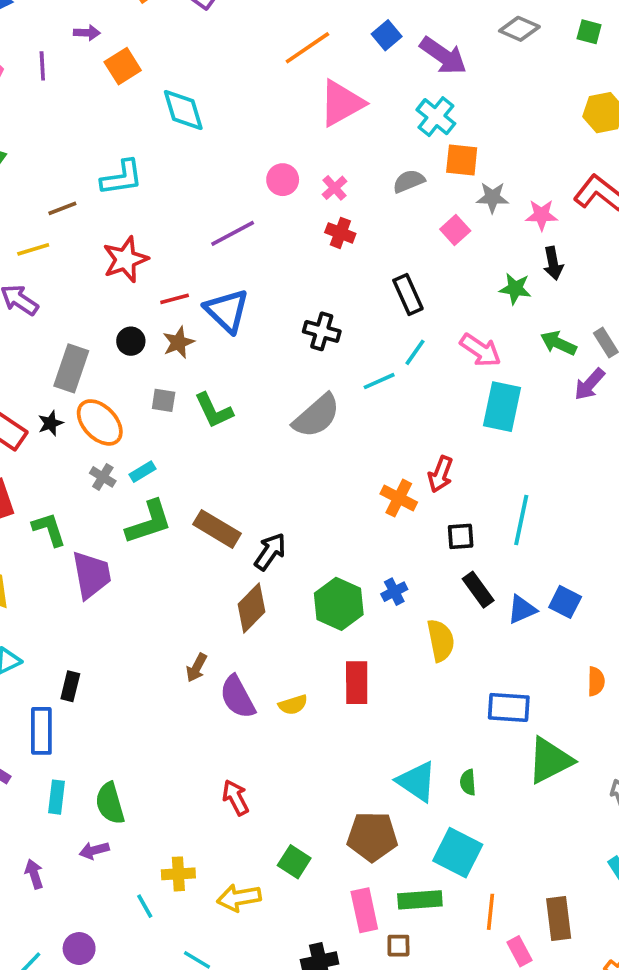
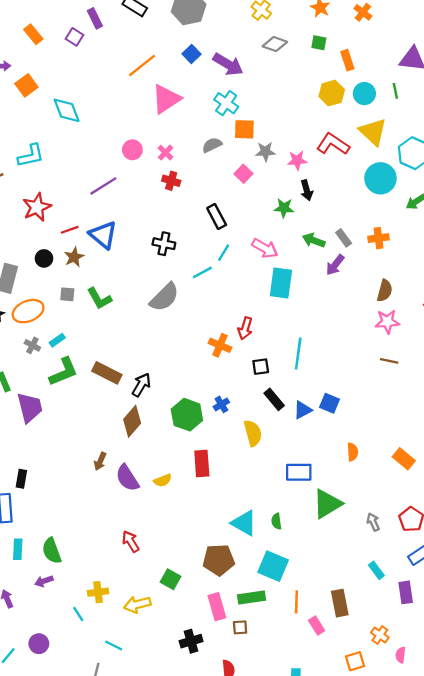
orange ellipse: (100, 422) -> (28, 311), turned -64

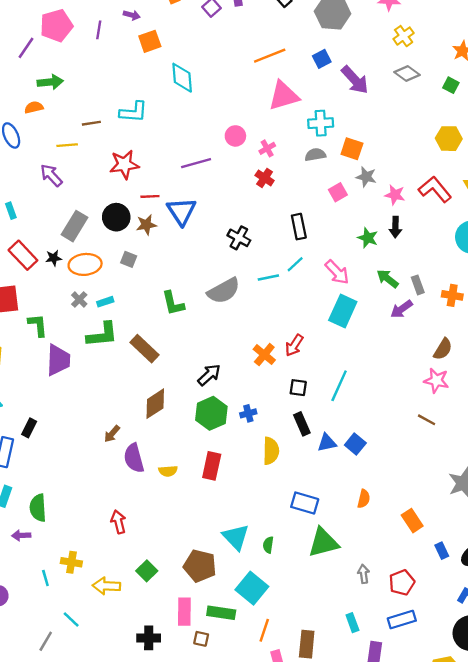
cyan cross: (226, 103) -> (321, 123), moved, turned 35
black circle: (44, 258) -> (116, 217), size x1.5
green L-shape: (99, 298) -> (173, 303), moved
black arrow: (141, 385) -> (209, 375), moved

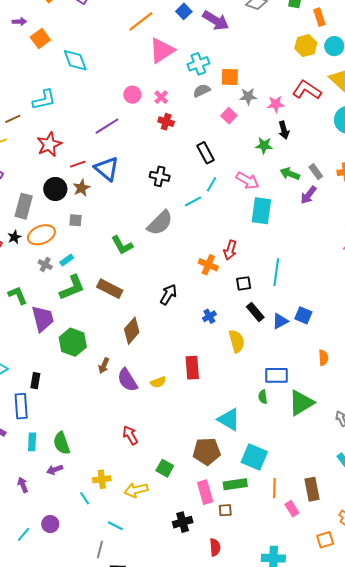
green hexagon: (211, 413) -> (73, 342), moved
green semicircle: (268, 545) -> (263, 397), moved

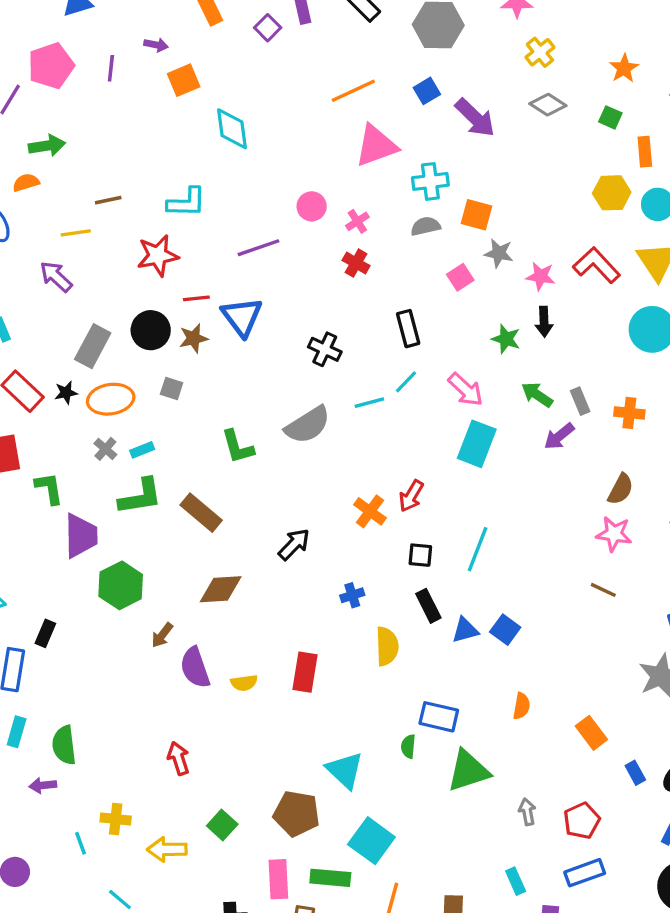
cyan L-shape: (44, 100) -> (187, 202), moved
brown diamond: (132, 331) -> (221, 589), turned 32

